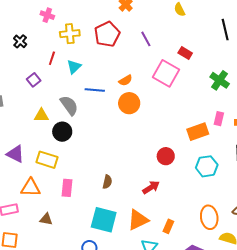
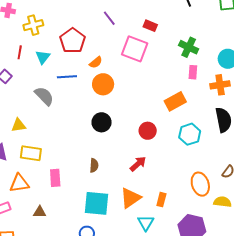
red pentagon: (107, 34) -> (73, 41), moved
yellow triangle: (41, 115) -> (19, 125), moved
pink rectangle: (219, 119) -> (193, 72), moved
black circle: (62, 132) -> (102, 122), moved

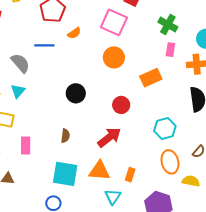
cyan triangle: (43, 57) -> (18, 91), moved
orange circle: (103, 84) -> (114, 57), moved
cyan hexagon: (190, 134) -> (165, 129), moved
red arrow: (138, 164) -> (109, 137), size x1.4
orange triangle: (130, 198) -> (99, 171), turned 35

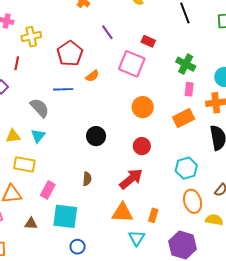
orange circle: (114, 57) -> (143, 107), moved
orange rectangle: (151, 78) -> (183, 118), moved
pink rectangle: (26, 146) -> (48, 190), turned 30
cyan square: (65, 174) -> (65, 216), moved

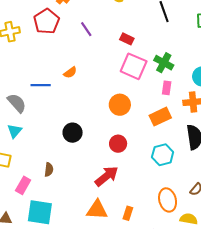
red pentagon: (70, 53) -> (47, 21), moved
pink square: (132, 64) -> (134, 66), moved
cyan hexagon: (186, 168) -> (163, 155), moved
brown semicircle: (87, 179) -> (49, 170), moved

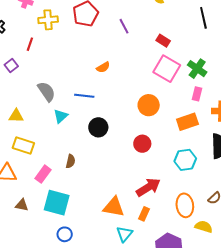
blue line: (41, 85) -> (84, 96), moved
cyan triangle: (15, 131) -> (61, 116), moved
red arrow: (107, 176) -> (148, 187), moved

